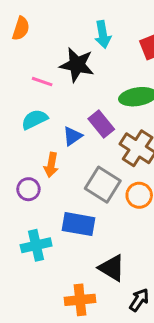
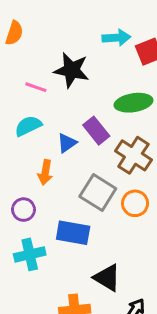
cyan arrow: (103, 35) -> (116, 38), moved, turned -84
purple circle: (28, 189) -> (24, 210), moved

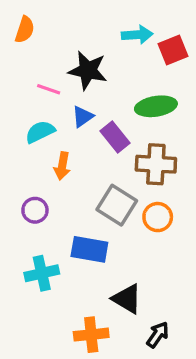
blue triangle: (67, 143) -> (83, 117), moved
brown cross: (133, 155) -> (156, 164), turned -30
orange arrow: (45, 172) -> (62, 166), moved
purple circle: (24, 210) -> (35, 210), moved

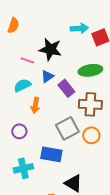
gray square: (117, 205) -> (67, 128), turned 30

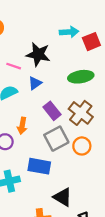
purple rectangle: (66, 88) -> (52, 111), moved
brown cross: (90, 104) -> (81, 113), turned 35
orange arrow: (35, 105) -> (22, 126), moved

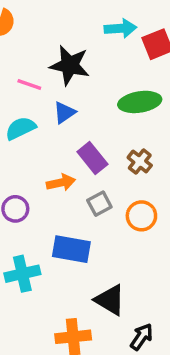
brown cross: (81, 113) -> (140, 162), size x0.6
orange arrow: (22, 126) -> (61, 183), moved, turned -112
gray square: (56, 139) -> (99, 204), size x0.6

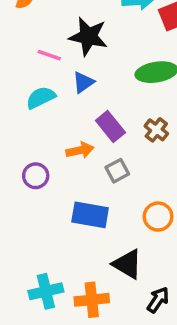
orange circle: (141, 216) -> (158, 217), moved
cyan cross: (22, 274) -> (46, 291), moved

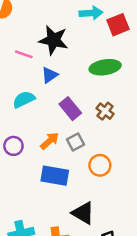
cyan semicircle: (41, 98) -> (24, 99), moved
orange arrow: (80, 150) -> (50, 141), moved, turned -30
orange circle: (158, 217) -> (100, 165), moved

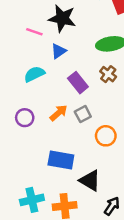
brown cross: (105, 111) -> (108, 74), moved
blue rectangle: (55, 176) -> (61, 160), moved

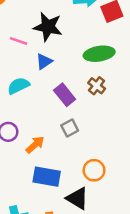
orange arrow: (59, 113) -> (35, 145), moved
orange circle: (106, 136) -> (94, 170), moved

